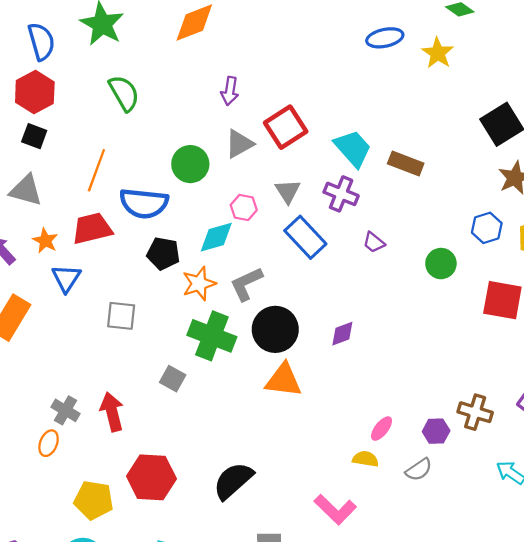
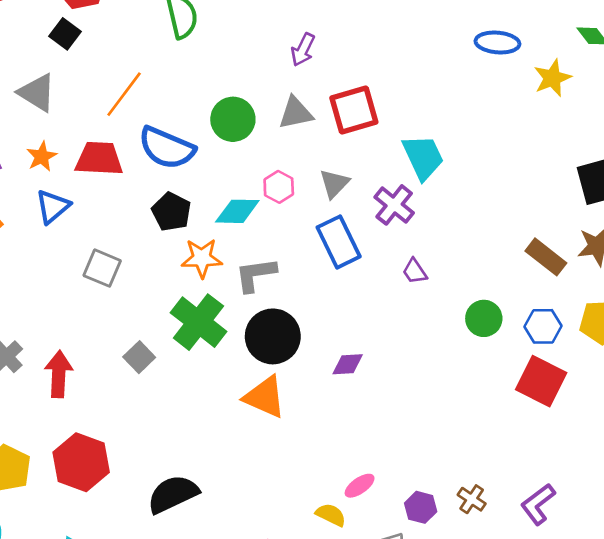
brown rectangle: (406, 164) -> (546, 257), moved
blue hexagon: (487, 228) -> (543, 326), moved
brown cross: (475, 412) -> (472, 499), size x0.7

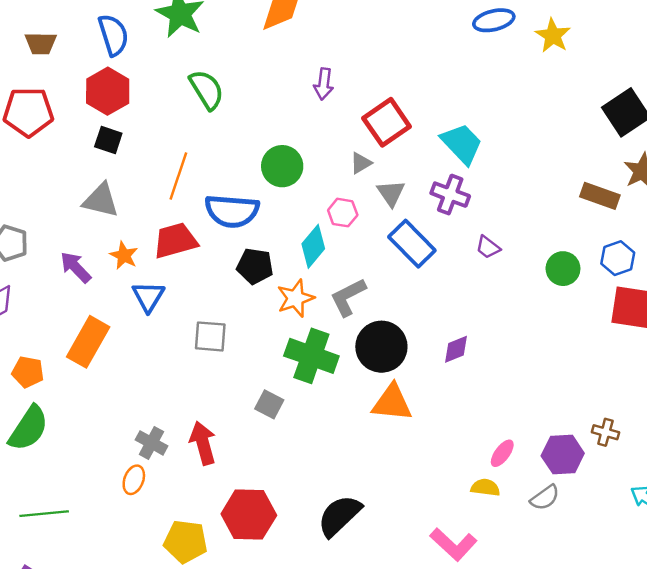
gray triangle: (296, 113) -> (361, 163), moved, size x0.7
cyan diamond: (237, 211) -> (313, 246), turned -33
purple hexagon: (421, 507) -> (563, 454), size x1.4

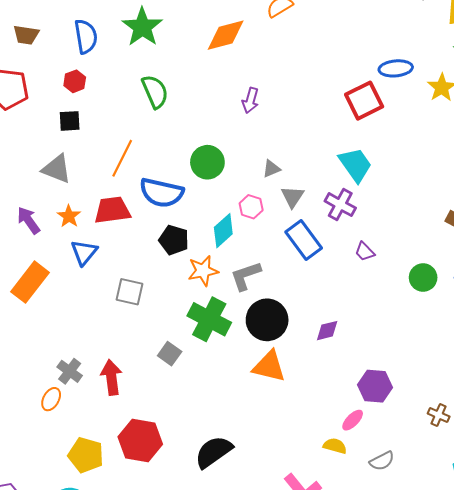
red hexagon: (108, 91) -> (75, 81), size x0.6
red square: (387, 122) -> (364, 101), moved
black square: (108, 140) -> (70, 121), turned -30
purple hexagon: (563, 454) -> (375, 386), moved

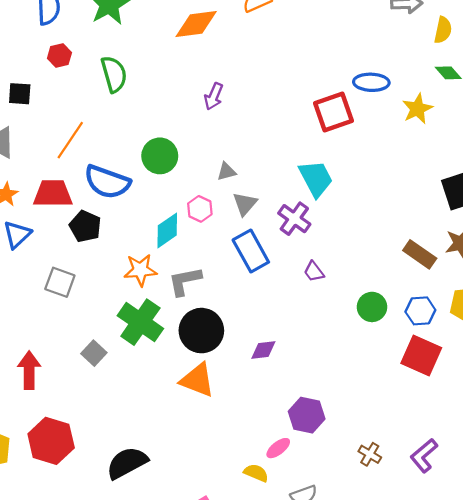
red hexagon: (75, 81) -> (59, 55), moved
black pentagon: (174, 240) -> (85, 226), moved

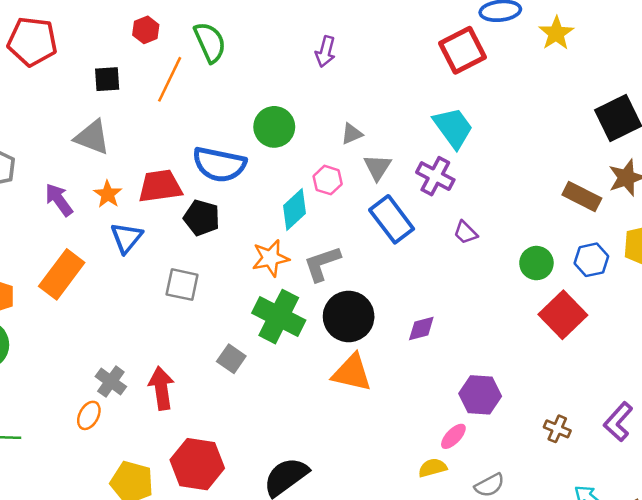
orange line: (70, 140) -> (170, 79), moved
red square: (421, 355) -> (563, 315), moved, turned 30
yellow semicircle: (256, 473) -> (433, 468), turned -30

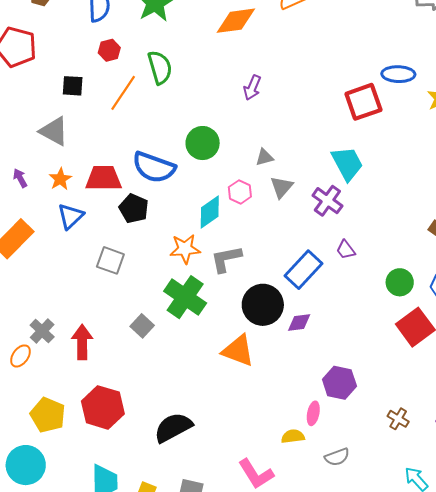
purple arrow: (59, 200) -> (20, 178), size x0.7
blue rectangle: (392, 219) -> (303, 270), moved, turned 72
black circle: (349, 316) -> (263, 305), moved
pink ellipse: (453, 436) -> (313, 413), turned -40

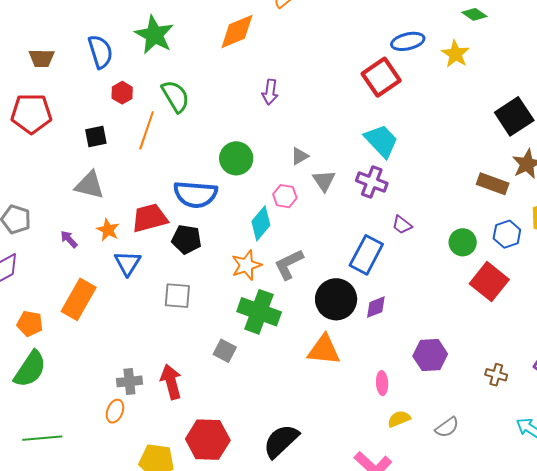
gray cross: (42, 331) -> (129, 381), turned -35
pink ellipse: (313, 413) -> (382, 383), moved

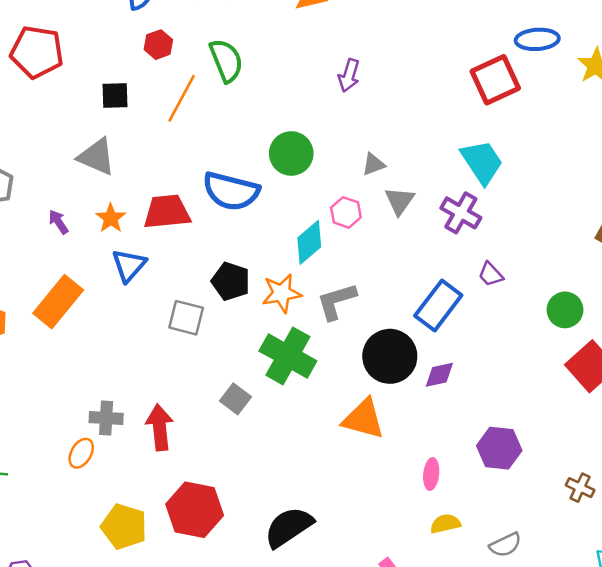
black pentagon: (186, 239) -> (231, 281), moved

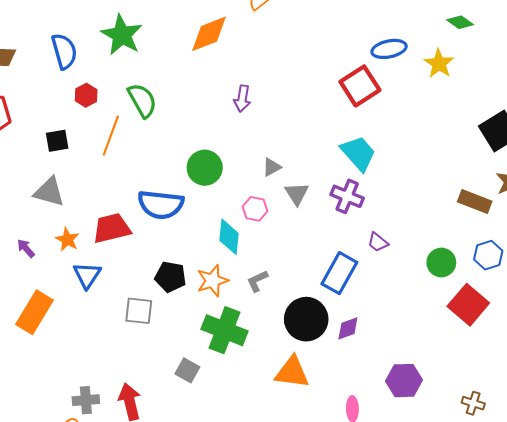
cyan diamond: (309, 242) -> (229, 237), turned -36
gray L-shape: (336, 301) -> (257, 281), size x0.7

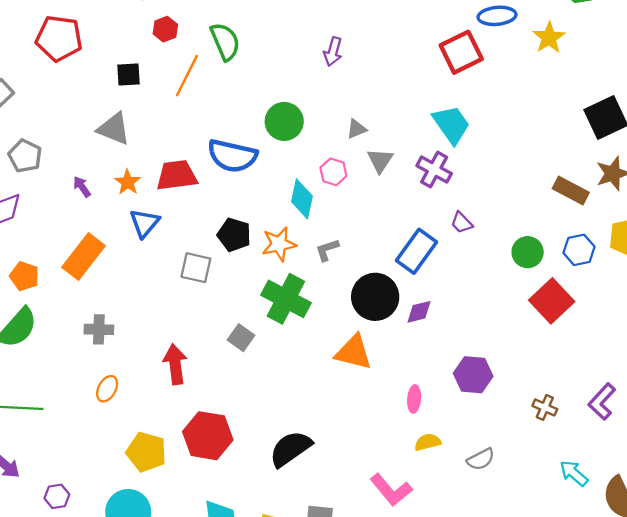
gray cross: (86, 400) -> (99, 329), moved

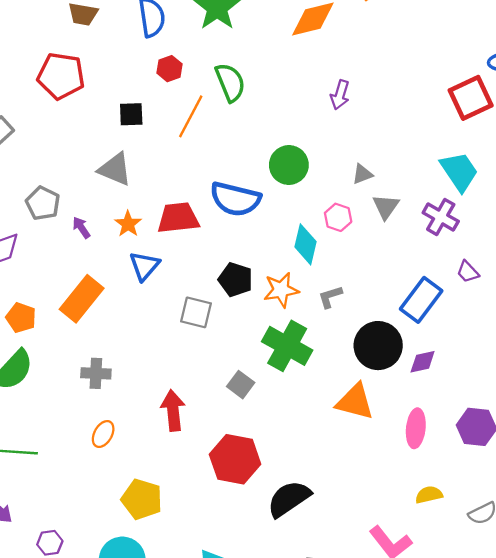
gray pentagon: (25, 156) -> (43, 203), moved
pink ellipse: (414, 399) -> (416, 428), moved, size x1.4
red hexagon: (208, 436) -> (235, 459), moved

